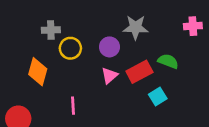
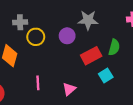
green semicircle: (168, 61) -> (114, 47), turned 84
pink triangle: (109, 76) -> (69, 89), moved

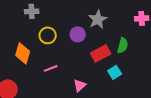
gray star: (88, 20) -> (98, 19), turned -30
gray cross: (20, 22) -> (32, 11), moved
pink line: (38, 83) -> (51, 68), moved, turned 72

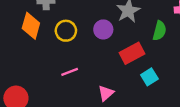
green semicircle: (123, 45) -> (159, 31), moved
orange diamond: (23, 53) -> (31, 26), moved

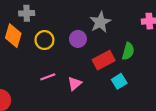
green semicircle: (159, 31) -> (128, 51), moved
pink triangle: (106, 93) -> (75, 84), moved

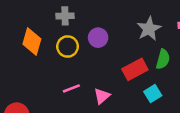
gray cross: (27, 13) -> (65, 16), moved
gray star: (100, 22) -> (149, 29), moved
purple circle: (78, 39) -> (98, 38), moved

